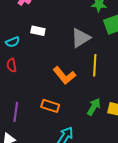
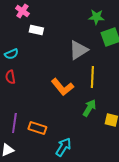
white rectangle: (38, 31) -> (36, 30), moved
orange rectangle: (50, 106) -> (37, 128), moved
green arrow: (94, 107) -> (89, 108), moved

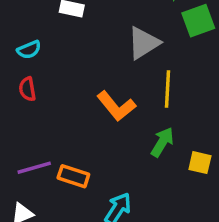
purple line: (14, 123) -> (34, 168), turned 66

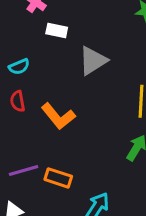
gray triangle: (144, 43) -> (93, 61), moved
orange L-shape: (116, 106) -> (58, 116), moved

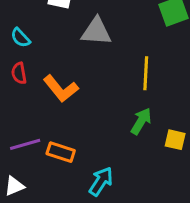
gray triangle: (93, 61) -> (96, 31), turned 36
cyan semicircle: (19, 67) -> (20, 38), turned 70

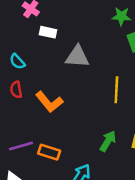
green arrow: (141, 121) -> (108, 141), moved

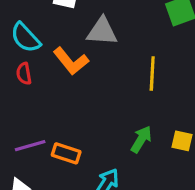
cyan semicircle: (17, 62) -> (25, 38), size x1.5
orange L-shape: (49, 102) -> (71, 61), moved

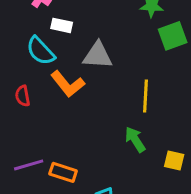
cyan semicircle: (25, 38) -> (41, 51), moved
green arrow: (141, 139) -> (135, 139), moved, turned -64

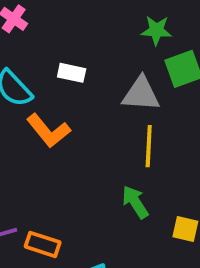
white rectangle: (62, 25) -> (72, 73), moved
gray triangle: (98, 55) -> (141, 94), moved

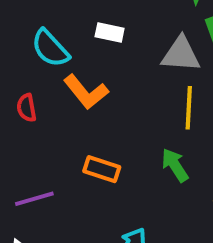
orange rectangle: (43, 244) -> (102, 169), moved

